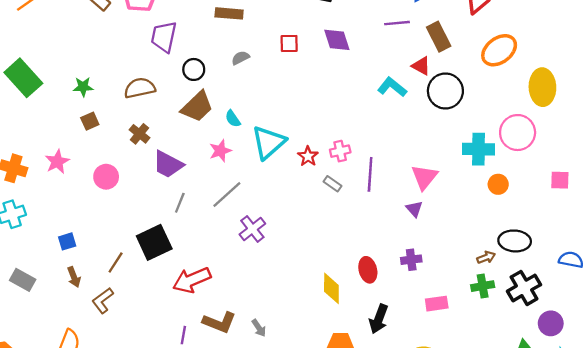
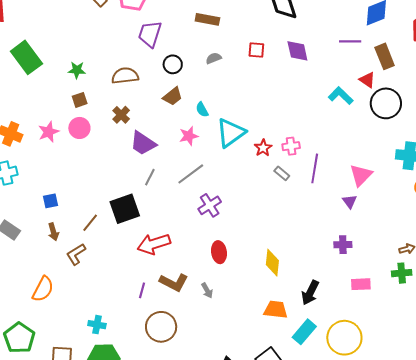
brown trapezoid: (197, 107) -> (173, 96), size x0.7
pink circle: (106, 177) -> (79, 128), moved
red ellipse: (368, 270) -> (219, 252), moved

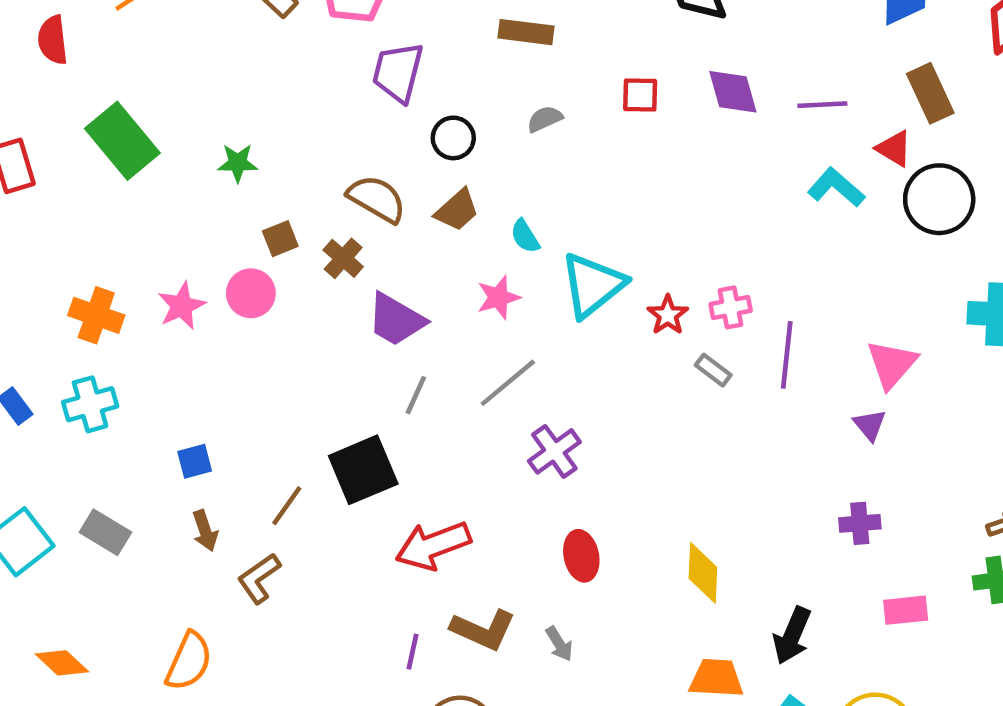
purple line: (350, 41) -> (822, 105), moved
brown semicircle: (125, 76) -> (377, 199), moved, turned 40
brown square: (80, 100) -> (280, 239), moved

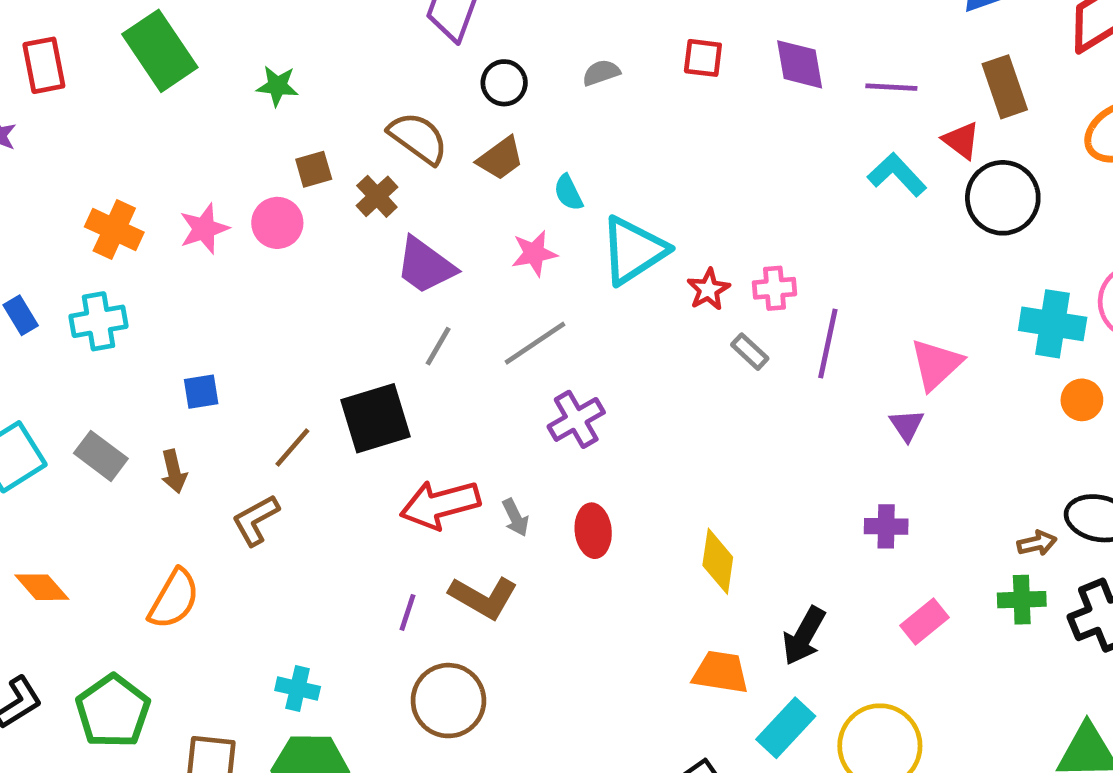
brown arrow: (205, 531) -> (174, 471), moved
pink rectangle: (906, 610) -> (925, 622), turned -39
gray arrow: (559, 644) -> (515, 518), moved

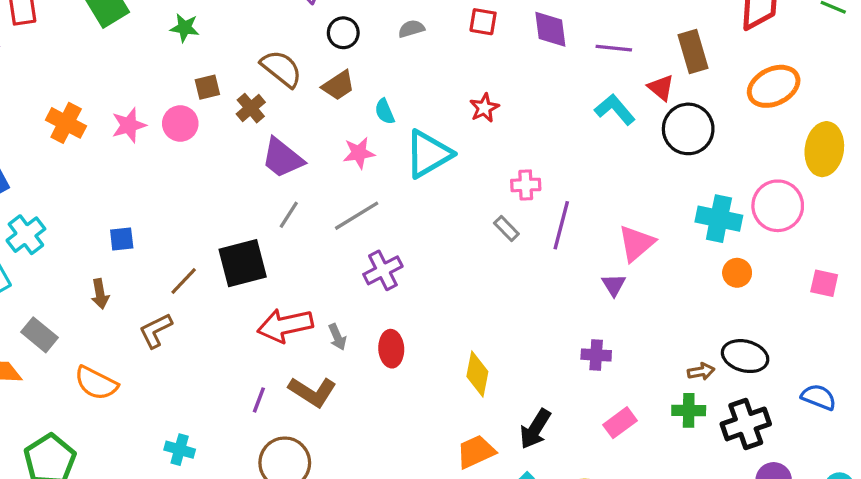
red star: (708, 289) -> (484, 108), moved
cyan cross: (98, 321) -> (26, 235), moved, turned -30
gray rectangle: (101, 456) -> (39, 335), moved
orange semicircle: (174, 599) -> (96, 383), turned 84
orange trapezoid: (721, 672) -> (476, 452), turned -36

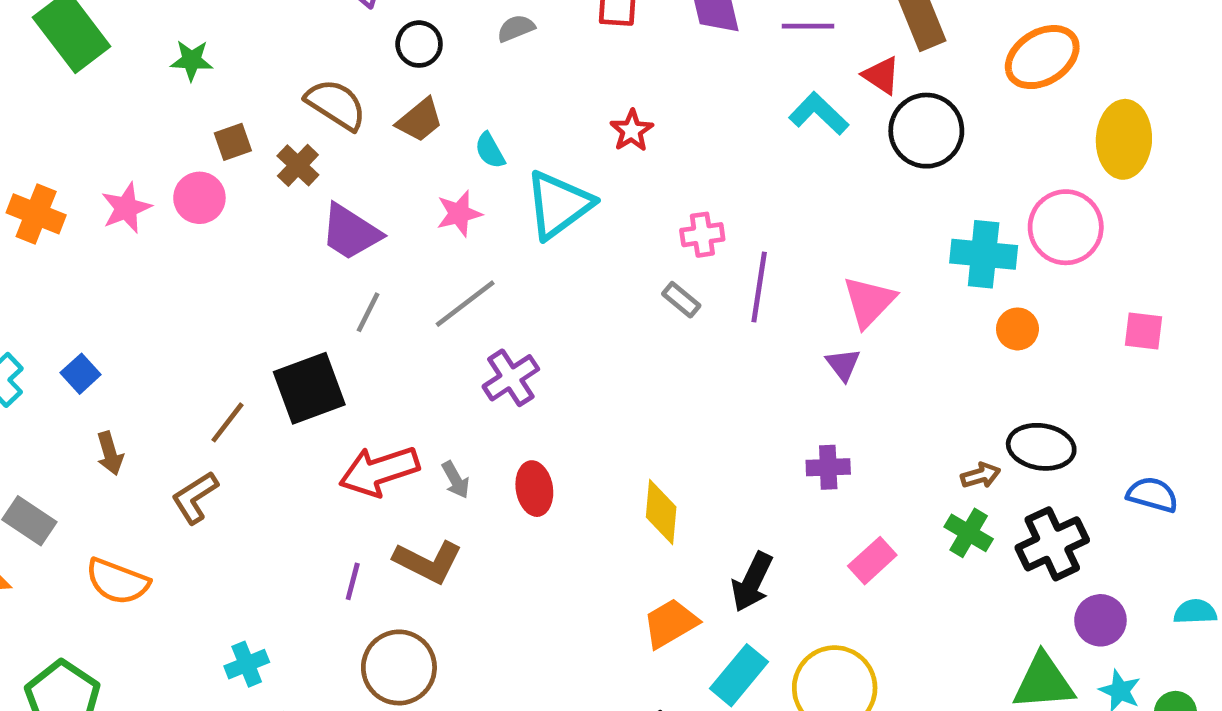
blue square: (122, 239) -> (81, 374), moved, turned -30
green cross: (689, 410) -> (969, 533), turned 36
cyan cross: (180, 450) -> (247, 664), turned -32

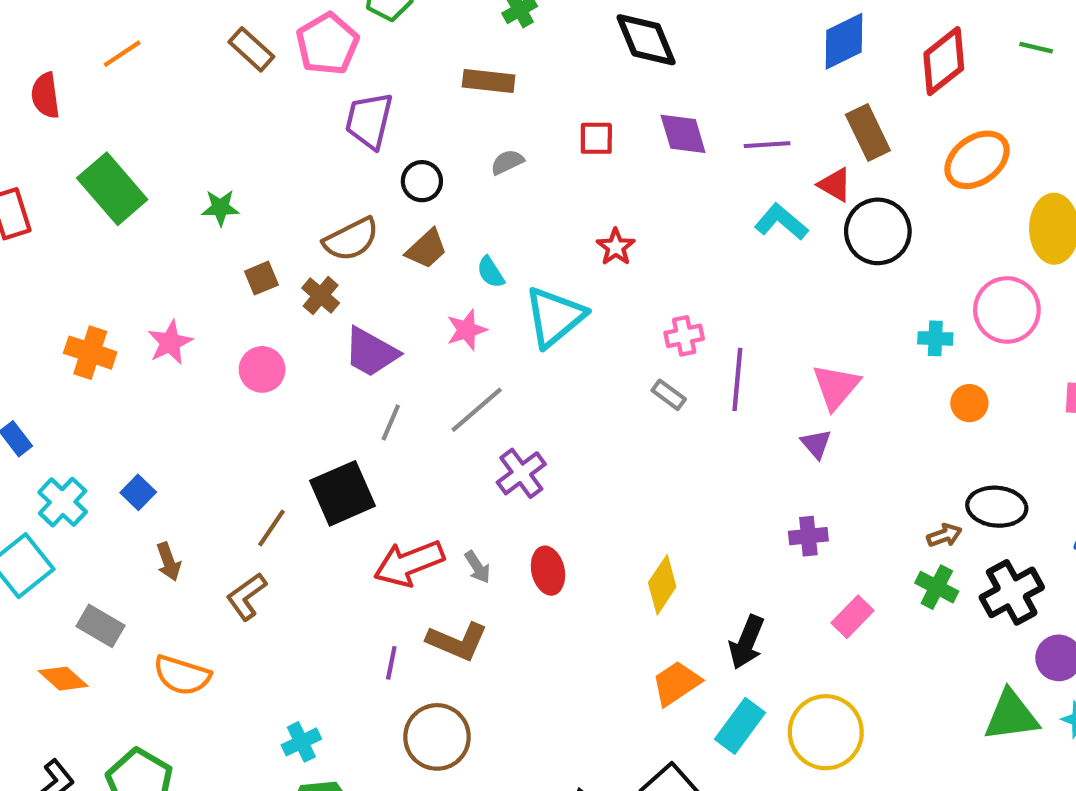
brown semicircle: (336, 104) -> (351, 239), turned 124
pink circle: (199, 198) -> (262, 369), moved
cyan cross: (984, 254) -> (935, 338), size x0.6
yellow diamond: (661, 512) -> (662, 585), turned 32

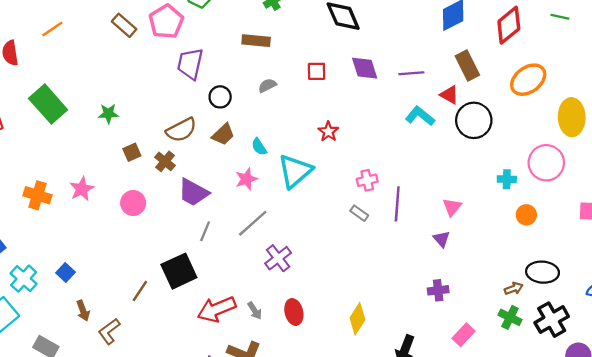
pink triangle: (836, 387) -> (452, 207), size x0.7
brown L-shape: (246, 596) -> (109, 331), moved

